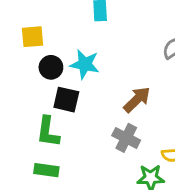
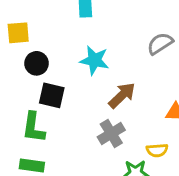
cyan star: (85, 64) -> (94, 60), moved
gray cross: (126, 138) -> (111, 134), turned 32

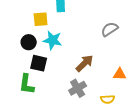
yellow square: (18, 33) -> (41, 19), moved
cyan star: (94, 60) -> (53, 40), moved

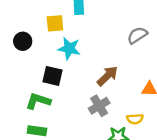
black circle: (29, 42) -> (23, 41), moved
green L-shape: (27, 84) -> (38, 101), turned 100

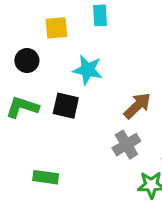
yellow square: (55, 23) -> (56, 28), moved
green L-shape: (38, 101) -> (22, 107), moved

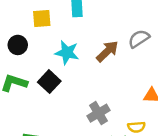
black square: (66, 106) -> (49, 82), turned 30
brown arrow: (137, 106) -> (107, 51), moved

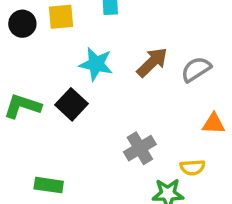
gray semicircle: (139, 39) -> (196, 69), moved
black circle: (18, 45) -> (22, 24), moved

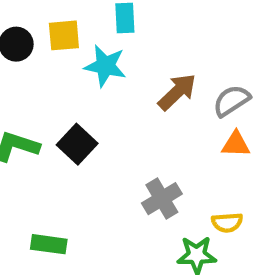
cyan star: (96, 64) -> (105, 66), moved
orange triangle: (214, 124) -> (236, 144), moved

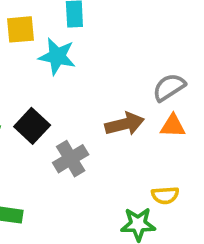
brown arrow: (177, 92) -> (125, 124), moved, turned 30
gray cross: (162, 199) -> (71, 159), moved

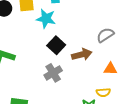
black square: (32, 126) -> (56, 45), moved
orange triangle: (173, 126) -> (110, 69), moved

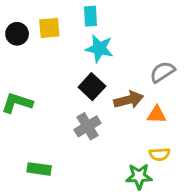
cyan star: (46, 19) -> (99, 48), moved
orange triangle: (110, 69) -> (157, 115), moved

